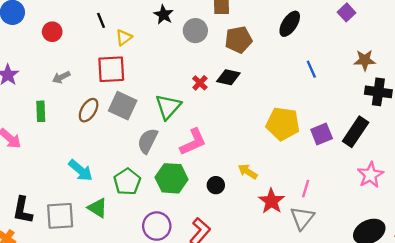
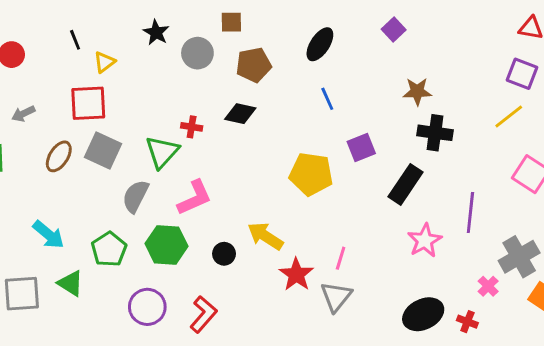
blue line: (311, 69) -> (327, 99), moved
red cross: (200, 83) -> (192, 127), moved, turned -35
purple square: (322, 134) -> (361, 148), moved
yellow arrow: (248, 172) -> (265, 236), size x1.4

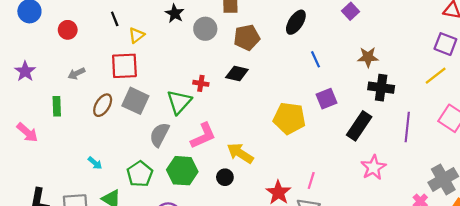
blue line: (327, 99) -> (316, 59), moved
purple line: (470, 212) -> (407, 127), moved
cyan arrow: (48, 235) -> (95, 163), size x0.6
yellow arrow: (265, 236) -> (240, 153), moved

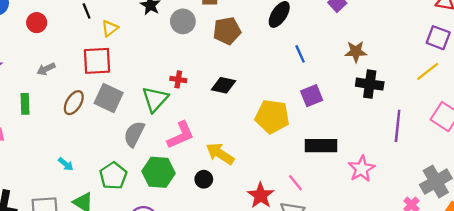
black diamond: (237, 74) -> (223, 85), moved
black rectangle: (359, 126) -> (321, 146), moved, turned 56
pink line: (311, 181) -> (295, 183), turned -56

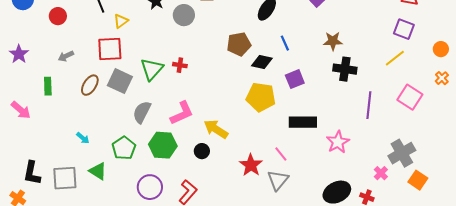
brown pentagon: (227, 31) -> (239, 44), moved
black diamond: (223, 85) -> (262, 62), moved
green triangle: (155, 99) -> (152, 69), moved

